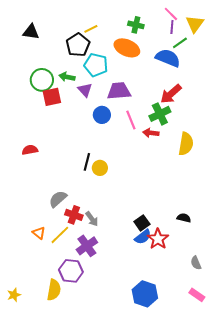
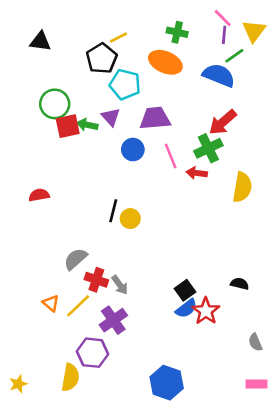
green arrow: (67, 77) -> (87, 125), moved
blue hexagon: (145, 294) -> (167, 383), moved
pink rectangle: (197, 295) -> (257, 384), turned -35

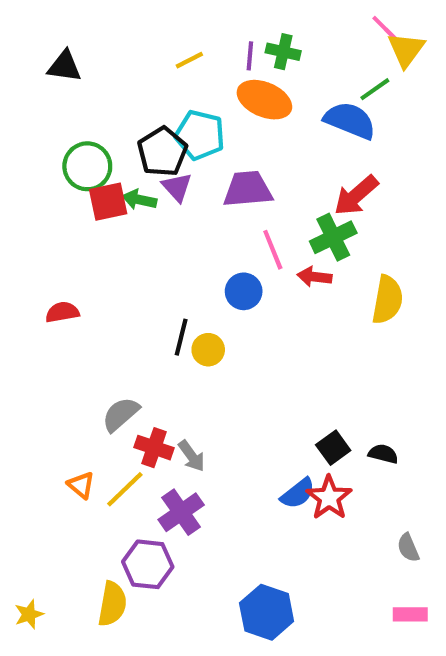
pink line: (223, 18) -> (385, 29), moved
purple line: (224, 35) -> (250, 56), moved
black pentagon: (102, 58) -> (162, 152), moved
blue circle: (133, 150) -> (244, 291), moved
black square: (185, 290) -> (333, 448), moved

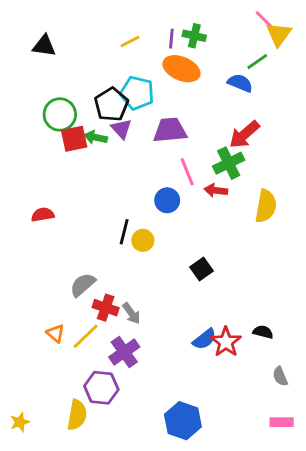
blue semicircle: (350, 120) -> (240, 83), size x0.7
black square: (333, 448) -> (201, 269), moved
black semicircle: (383, 454) -> (263, 332), moved

